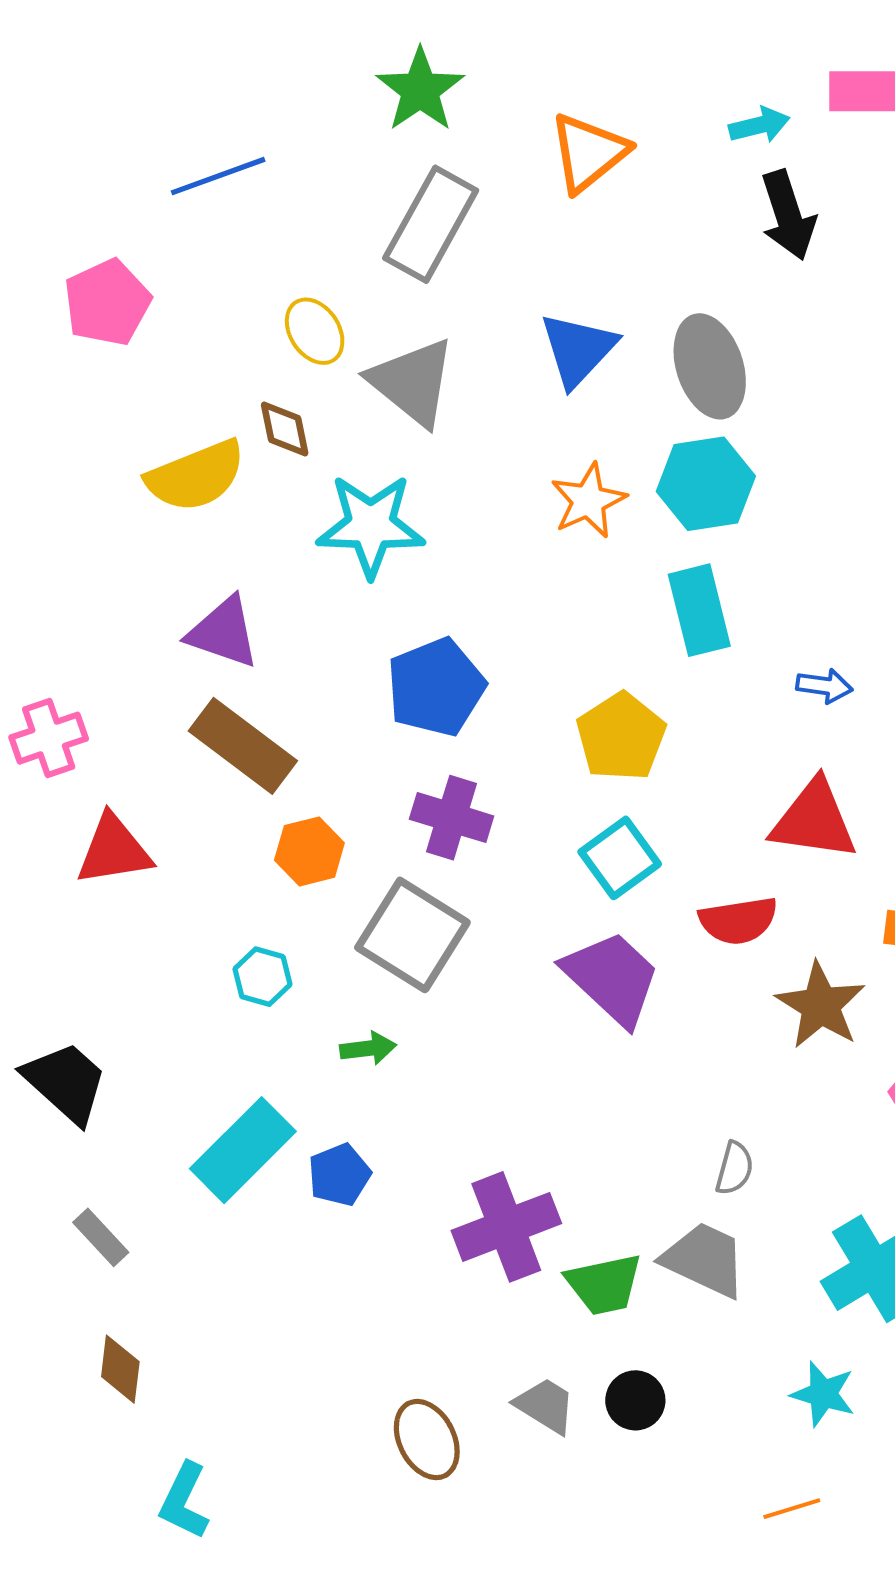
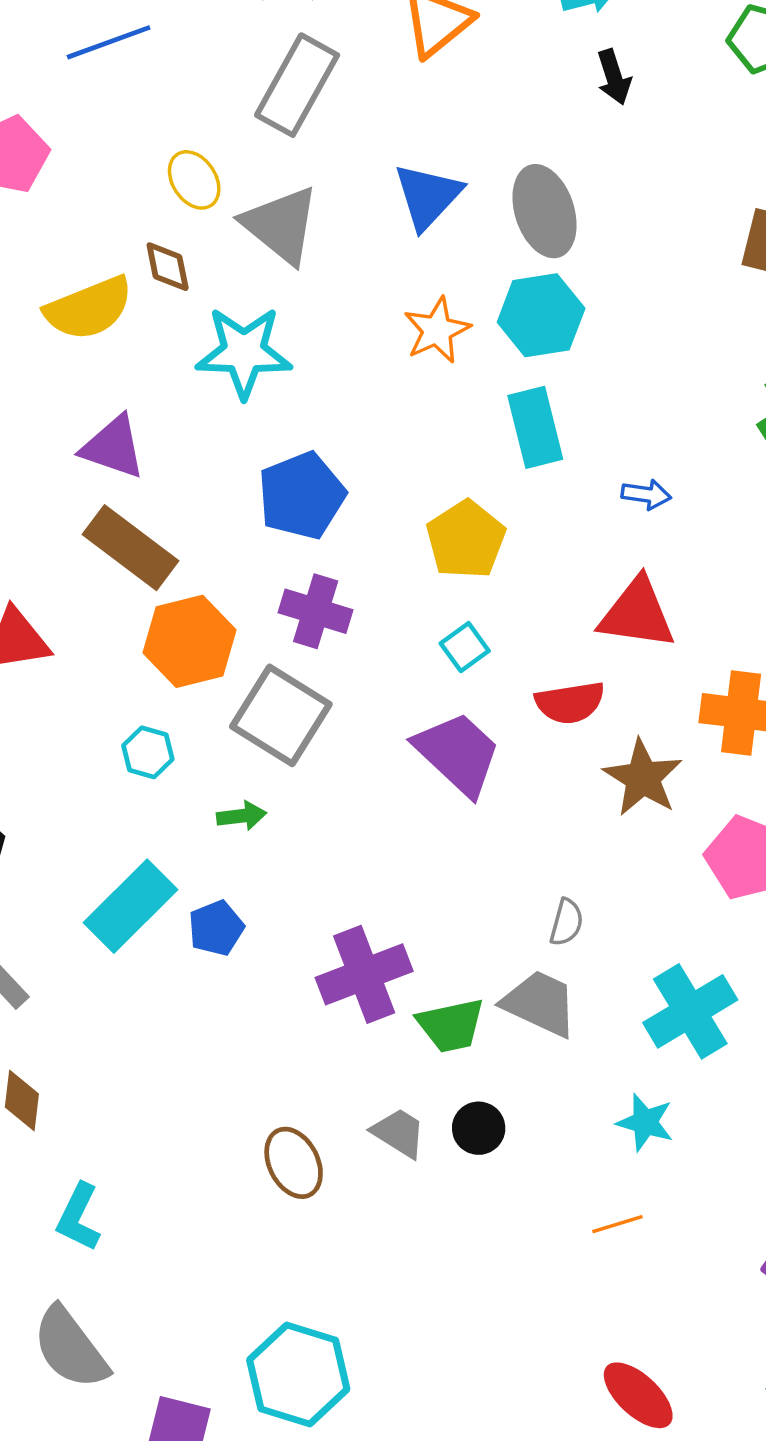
black arrow: (788, 215) -> (614, 77), size x0.7
orange hexagon: (309, 851) -> (190, 641), size x1.5
cyan square: (620, 858) -> (465, 647), size x0.7

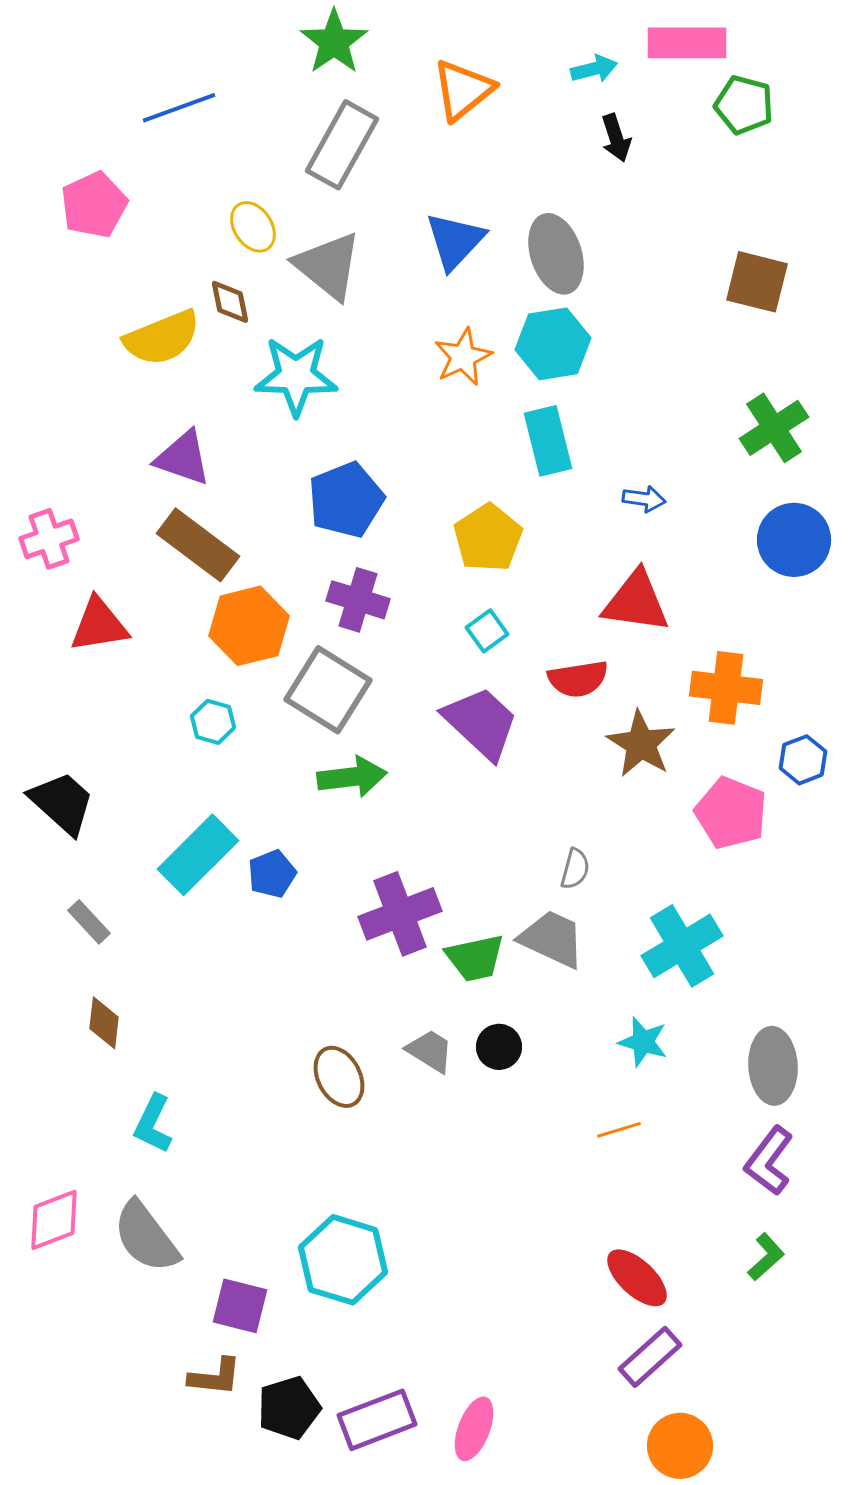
green arrow: (242, 816) -> (352, 777), moved, size x1.6

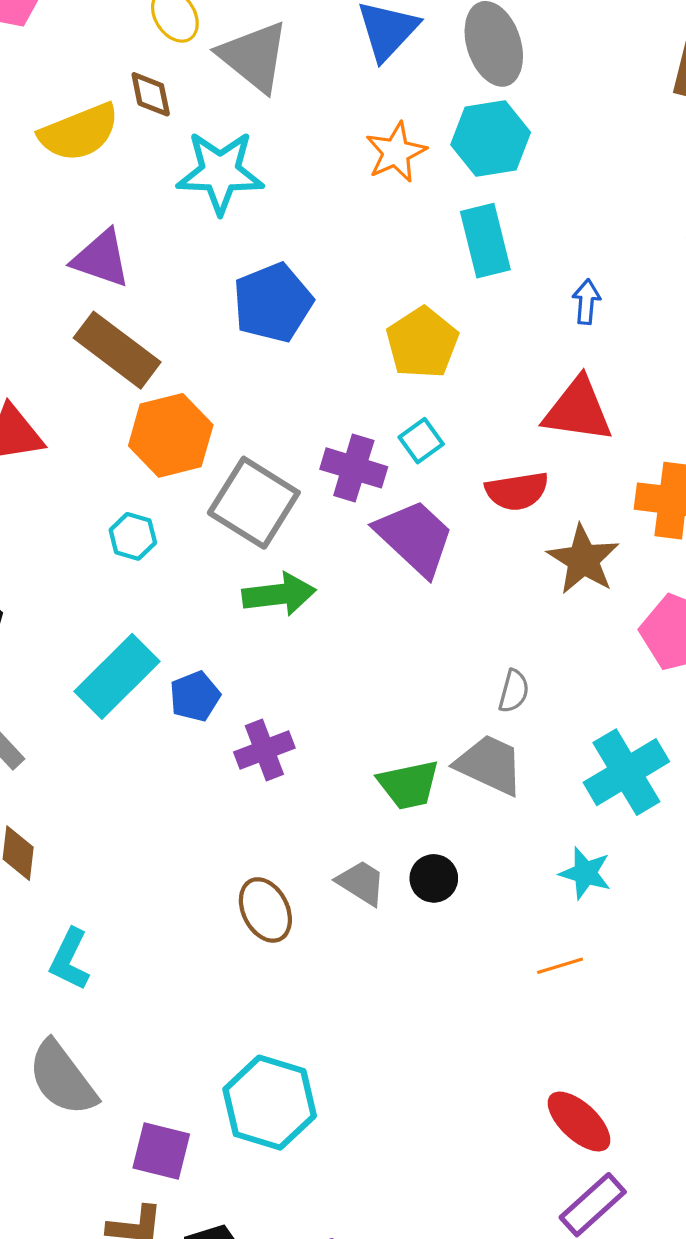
blue arrow: (644, 499) -> (586, 302), turned -93
purple cross: (358, 600) -> (354, 468), moved
purple cross: (400, 914) -> (264, 750), moved, size x0.7

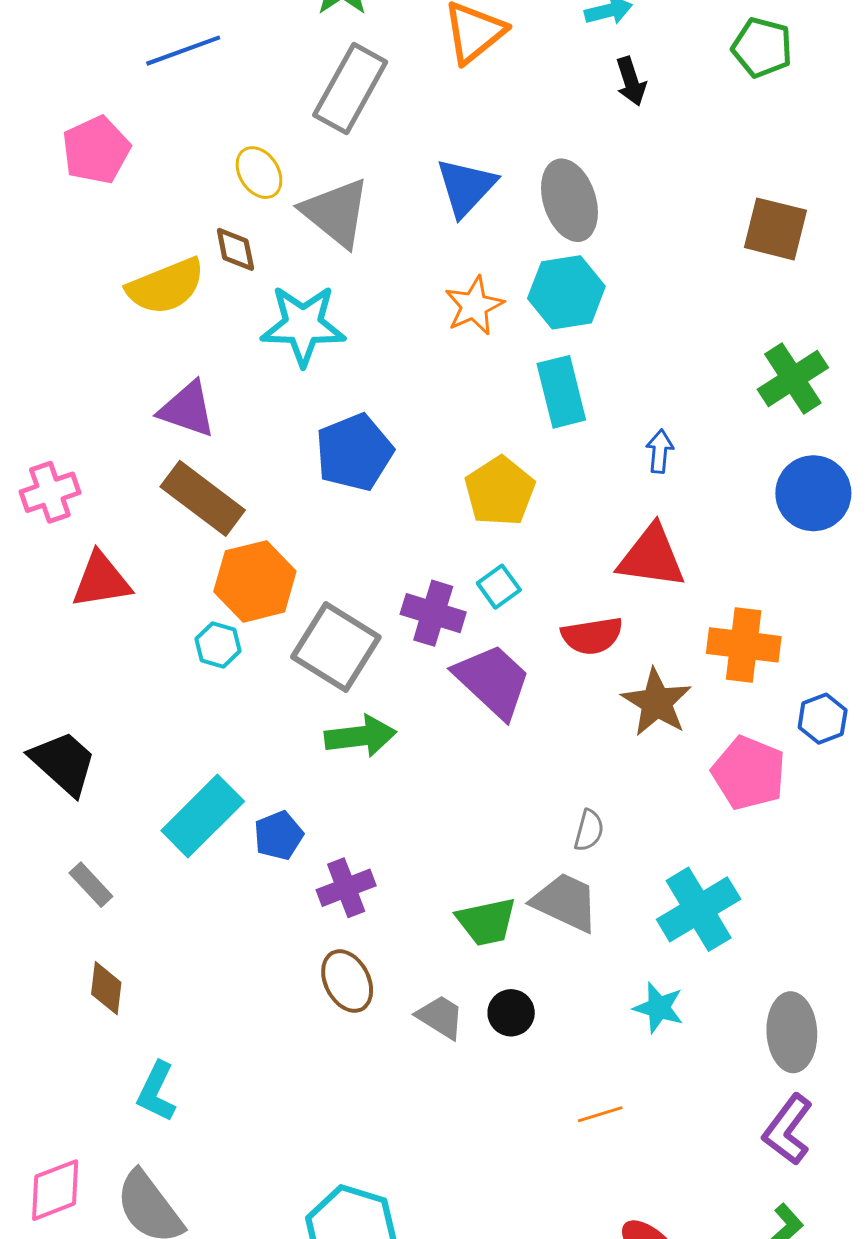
cyan hexagon: (133, 536) -> (218, 645), moved
brown ellipse: (265, 910) -> (347, 981), moved
orange line: (560, 966) -> (600, 1114), moved

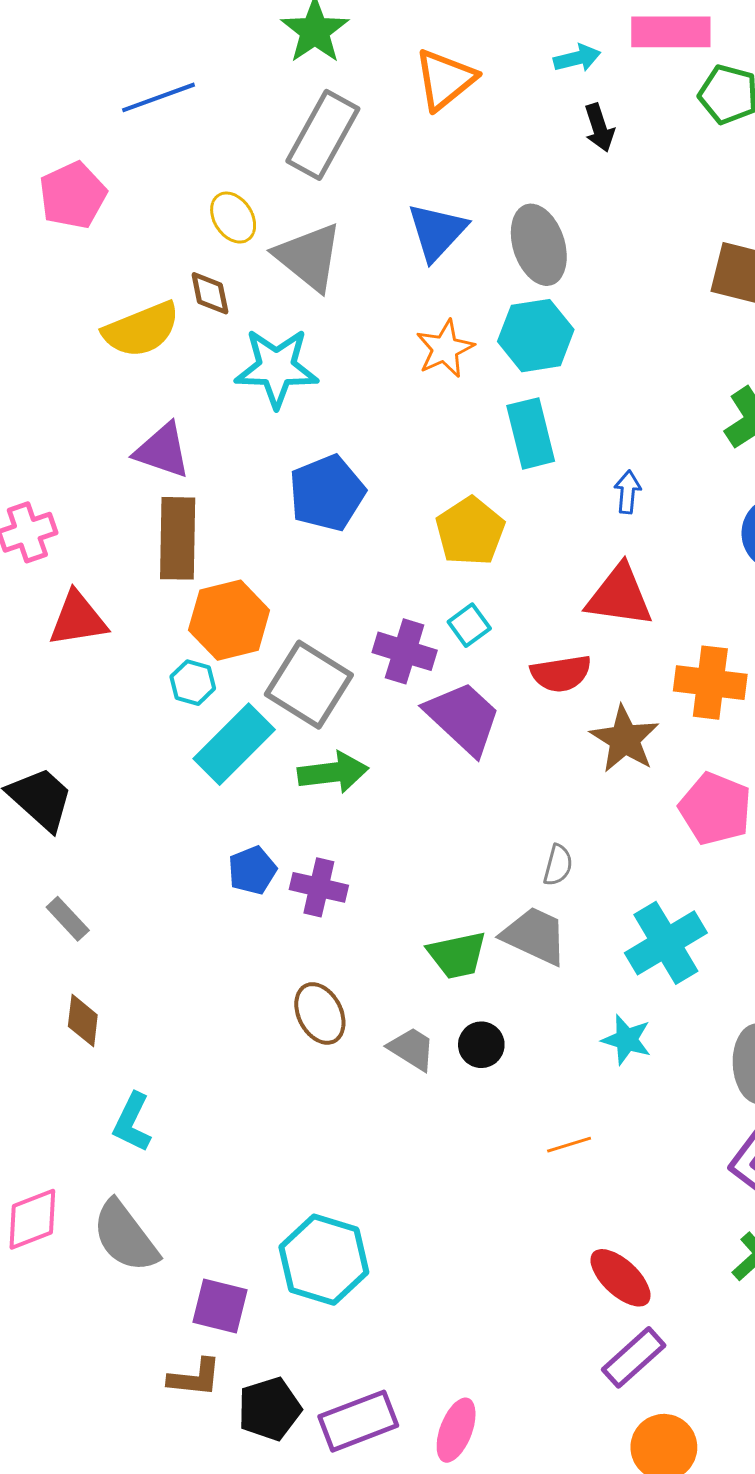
brown rectangle: (203, 498) -> (178, 538), turned 54
cyan rectangle: (203, 816) -> (234, 744), moved
purple cross: (346, 888) -> (319, 887), moved, turned 34

